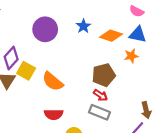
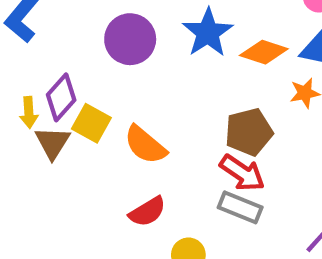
blue star: (83, 26) -> (208, 33), size x1.6
red arrow: (100, 95) -> (242, 173), size x1.5
red semicircle: (54, 114) -> (147, 212), turned -30

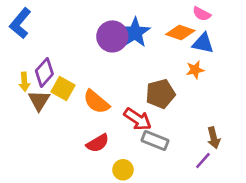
purple circle: (130, 39) -> (112, 36), moved
orange diamond: (264, 52) -> (180, 32), moved
red arrow: (242, 173) -> (138, 119), moved

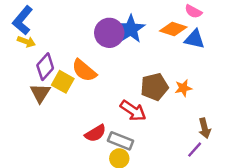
orange star: (195, 70) -> (183, 88), moved
yellow arrow: (24, 82) -> (26, 42), moved, turned -66
orange semicircle: (96, 102) -> (84, 70), moved
gray rectangle: (155, 140) -> (121, 141), moved

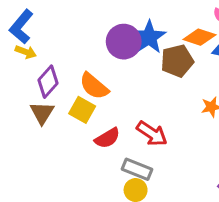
yellow square: (63, 82) -> (82, 110), moved
brown pentagon: (154, 87) -> (177, 61), moved
red semicircle: (95, 133) -> (107, 138), moved

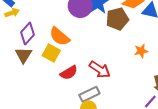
yellow arrow: (26, 52) -> (12, 13), turned -40
gray rectangle: (137, 169) -> (89, 94), turned -48

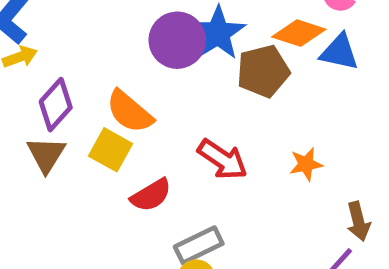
orange star: (141, 51) -> (306, 164), moved
red arrow: (100, 70) -> (223, 159), moved

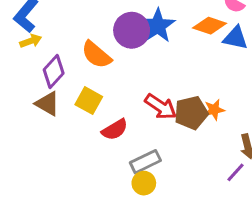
brown pentagon: (263, 71) -> (191, 113), moved
orange semicircle: (130, 112) -> (96, 55), moved
brown triangle: (46, 155) -> (48, 104), turned -32

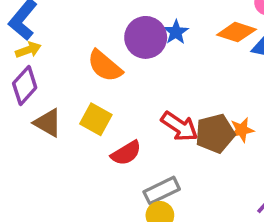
blue star: (158, 26) -> (176, 32), size x0.6
purple diamond: (54, 72) -> (25, 85), moved

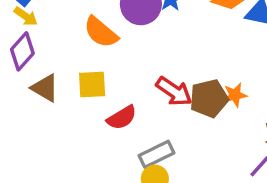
yellow arrow: (28, 50) -> (26, 16), turned 55
yellow square: (96, 119) -> (92, 84), turned -32

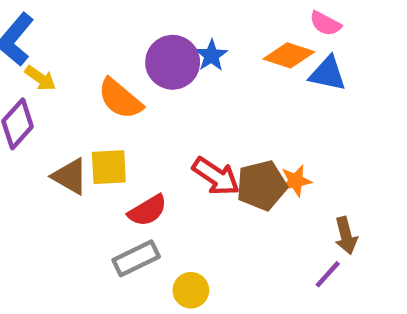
yellow arrow: (26, 16) -> (40, 78), moved
brown triangle: (45, 88) -> (70, 176), moved
gray rectangle: (157, 154) -> (136, 258), moved

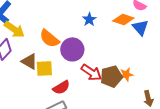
purple circle: (173, 62) -> (72, 49), moved
blue triangle: (328, 74) -> (140, 27), turned 36
yellow arrow: (40, 78) -> (14, 29), size x1.5
brown triangle: (70, 176) -> (29, 61), moved

